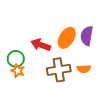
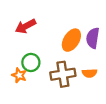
red arrow: (41, 45) -> (26, 26), moved, turned -48
green circle: (16, 59) -> (31, 62), moved

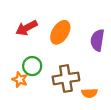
orange ellipse: (71, 40) -> (60, 32), moved
orange semicircle: (90, 73) -> (90, 93), moved

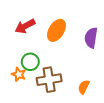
brown cross: (66, 78) -> (49, 80), moved
orange semicircle: (90, 93) -> (84, 87), turned 120

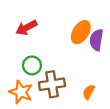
orange ellipse: (56, 30) -> (81, 32), moved
orange star: (19, 74) -> (21, 92), moved, size x1.5

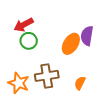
orange ellipse: (81, 32) -> (71, 44), moved
green circle: (32, 65) -> (29, 41), moved

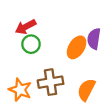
orange semicircle: (80, 83) -> (86, 90), size x1.5

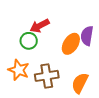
red arrow: (26, 27) -> (40, 26), moved
orange star: (20, 90) -> (19, 70), moved

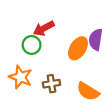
brown cross: (47, 76) -> (51, 84), size x0.7
orange semicircle: (80, 83) -> (88, 91), turned -85

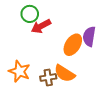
green circle: (32, 45) -> (30, 14), moved
orange semicircle: (88, 91) -> (65, 73), moved

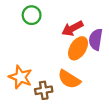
red arrow: (41, 26) -> (72, 28), moved
brown cross: (48, 78) -> (44, 90), moved

